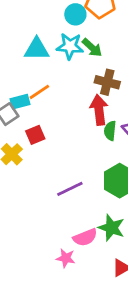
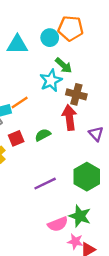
cyan star: (70, 46) -> (51, 80), moved, turned -30
cyan triangle: (37, 49) -> (17, 45), moved
green semicircle: (110, 131) -> (43, 135), moved, turned 56
pink star: (66, 258) -> (75, 242), moved

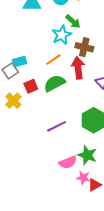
orange line: (20, 102) -> (53, 60), moved
green semicircle: (43, 135) -> (54, 83), size x1.5

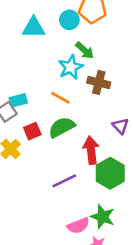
orange line: (53, 60) -> (60, 98), turned 63
red arrow: (78, 68) -> (91, 150), moved

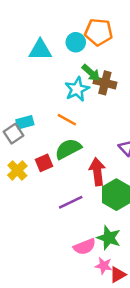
brown cross: (99, 82) -> (105, 83), moved
red square: (32, 131) -> (44, 163), moved

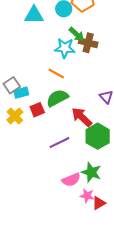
cyan star: (77, 89) -> (65, 48), turned 30
cyan rectangle: (25, 122) -> (21, 93), moved
red arrow: (97, 172) -> (82, 117), turned -40

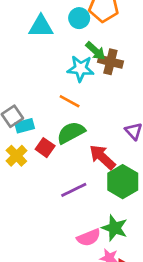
red square: (37, 110) -> (45, 148), turned -32

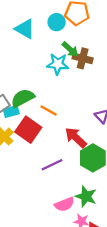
cyan triangle: (41, 26) -> (25, 29), turned 30
orange line: (70, 101) -> (49, 110), moved
green semicircle: (71, 133) -> (23, 98), moved
red square: (45, 148) -> (28, 130), size x1.6

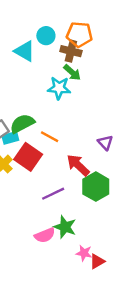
cyan circle: (57, 22) -> (46, 36), moved
brown cross: (83, 58) -> (71, 51), moved
green star: (86, 196) -> (65, 227), moved
pink semicircle: (64, 204) -> (45, 235), moved

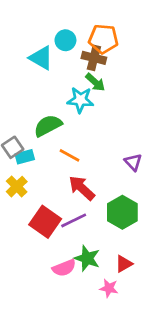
green semicircle: (22, 124) -> (48, 126), moved
red square: (28, 157) -> (45, 222), moved
red arrow: (78, 165) -> (82, 188), moved
red triangle: (97, 261) -> (124, 264), moved

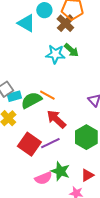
brown cross: (94, 58) -> (65, 23), turned 30
green arrow: (95, 82) -> (71, 50), moved
green semicircle: (48, 126) -> (31, 100), moved

